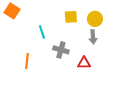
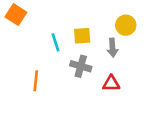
yellow square: (71, 17) -> (82, 36), moved
gray arrow: (93, 37) -> (113, 48), moved

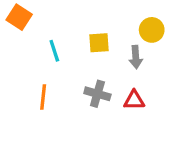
cyan line: (56, 42) -> (54, 51), moved
gray cross: (81, 66) -> (97, 94), moved

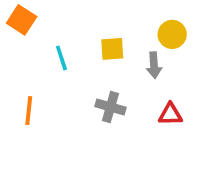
orange line: (43, 97) -> (29, 111), moved
red triangle: (134, 100) -> (170, 114), moved

